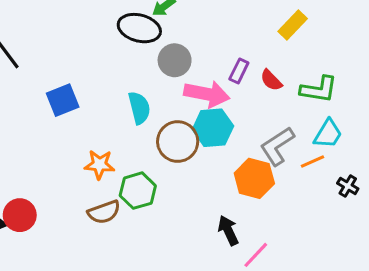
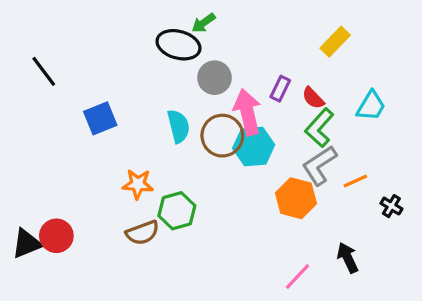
green L-shape: (319, 89) -> (319, 128), moved, turned 123
pink arrow: (207, 94) -> (247, 112), turned -114
cyan trapezoid: (328, 134) -> (371, 106), moved
brown circle: (178, 142) -> (222, 136), moved
black arrow: (228, 230) -> (348, 258), moved

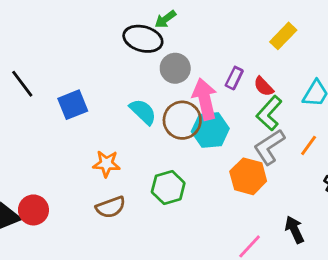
black line: (44, 71) -> (22, 84), moved
cyan semicircle: (178, 126) -> (143, 112), turned -32
orange line: (355, 181) -> (309, 145), moved, turned -30
green hexagon: (177, 211) -> (168, 188), moved

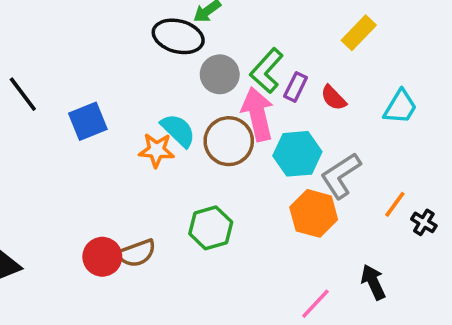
green L-shape: (269, 113) -> (267, 71), moved
cyan hexagon: (210, 130) -> (297, 154), moved
orange line: (309, 145) -> (395, 204), moved
orange star: (106, 164) -> (156, 150), moved
red circle: (33, 210) -> (102, 257), moved

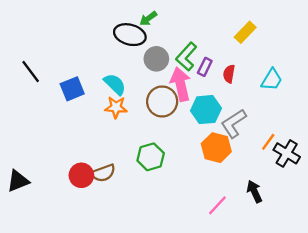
red semicircle: (334, 98) -> (229, 74), turned 54
cyan semicircle: (178, 130) -> (115, 84), moved
black cross: (424, 222) -> (287, 153), size x1.6

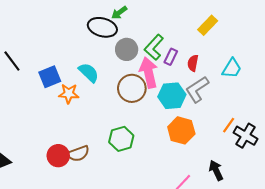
orange star: (116, 107) -> (69, 94), moved
gray L-shape: (234, 123) -> (197, 89), moved

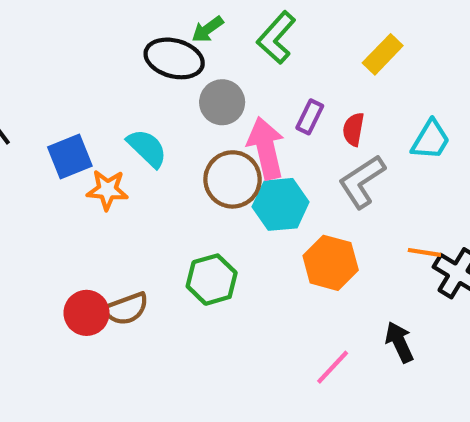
green L-shape: (154, 47) -> (276, 38), moved
cyan hexagon: (172, 96) -> (281, 204), moved
orange line: (229, 125) -> (424, 252), turned 63

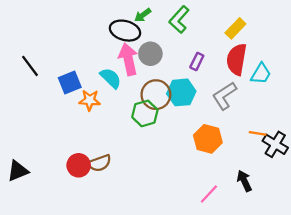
red semicircle: (354, 129) -> (237, 59), moved, size x1.8
pink arrow: (266, 148) -> (128, 59), moved
cyan hexagon: (281, 204) -> (181, 92), moved
green hexagon: (212, 280) -> (145, 113), moved

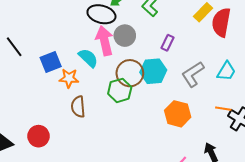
red semicircle: (237, 59) -> (221, 22), moved
cyan trapezoid: (261, 74) -> (226, 71), moved
brown semicircle: (100, 163) -> (78, 107), moved, turned 105
red circle: (79, 165) -> (38, 136), moved

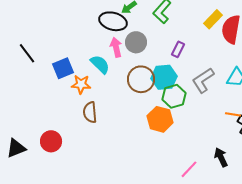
pink arrow: (104, 41) -> (116, 47), size x0.7
green hexagon: (120, 90) -> (174, 96), moved
orange hexagon: (178, 114) -> (160, 119), moved

